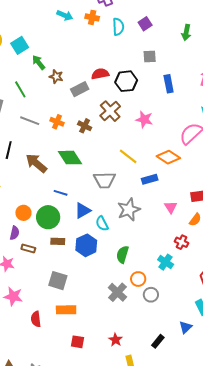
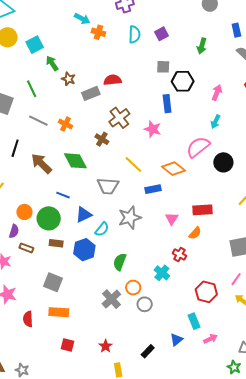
orange cross: (92, 17) -> (98, 32), moved
black hexagon: (126, 81) -> (183, 81), moved
blue rectangle: (169, 84) -> (167, 104), moved
brown cross: (85, 126) -> (102, 139), moved
cyan semicircle: (102, 224) -> (102, 229), turned -119

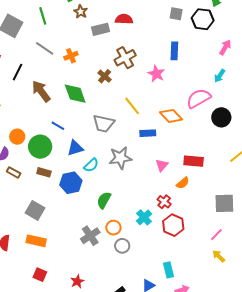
black hexagon: (183, 81) -> (203, 19), moved
orange cross: (65, 124) -> (71, 56), turned 32
red hexagon: (206, 292) -> (173, 225), moved

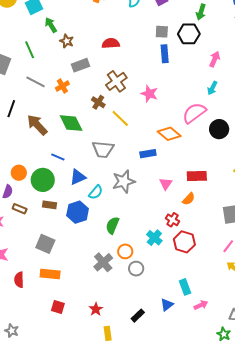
gray rectangle: (101, 29) -> (81, 65), moved
blue rectangle: (174, 51) -> (165, 54), moved
yellow line: (132, 106) -> (120, 118), moved

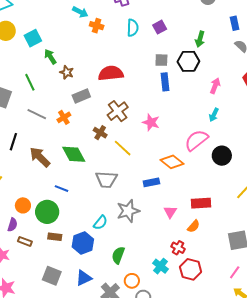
red semicircle: (111, 43) -> (111, 73), size x1.4
blue triangle: (78, 177) -> (84, 278), moved

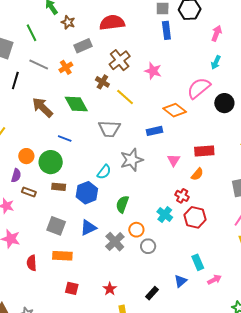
black line: (13, 142) -> (15, 80), moved

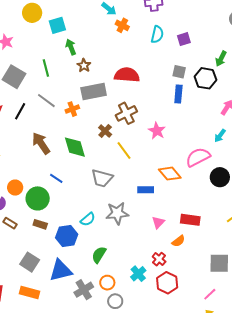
gray rectangle: (83, 46) -> (94, 91), size x1.4
blue triangle: (88, 228) -> (61, 270), size x1.4

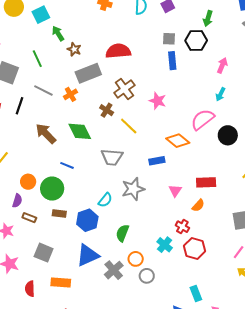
gray square: (30, 262) -> (44, 253), moved

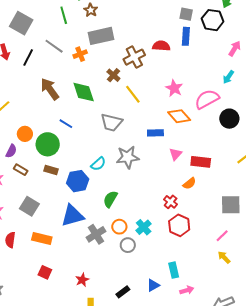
red semicircle: (118, 51) -> (161, 46), moved, size x0.7
green line: (37, 59) -> (64, 15), moved
pink star: (158, 101) -> (174, 88), moved
pink triangle: (175, 191) -> (176, 154), moved
cyan cross: (165, 245) -> (144, 227), moved

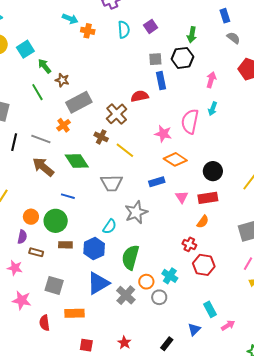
gray line: (54, 46) -> (41, 139), moved
pink semicircle: (207, 99) -> (190, 121), moved, turned -35
black circle: (229, 119) -> (213, 171), moved
green semicircle: (110, 199) -> (130, 257), size x1.4

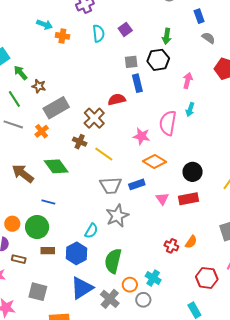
gray line: (41, 139) -> (13, 124), moved
gray trapezoid: (112, 183) -> (111, 185), moved
orange semicircle: (203, 222) -> (191, 242), moved
red hexagon: (204, 265) -> (207, 278), moved

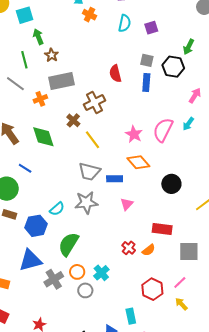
red semicircle: (117, 99) -> (115, 73), moved, turned -108
pink triangle: (162, 199) -> (127, 204), moved
red rectangle: (189, 199) -> (162, 229), moved

